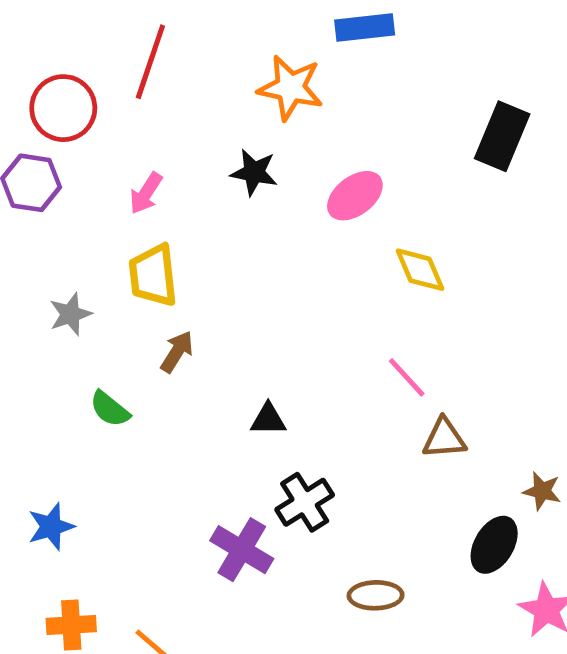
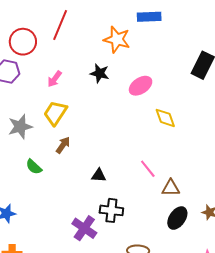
yellow trapezoid: (153, 275) -> (55, 113), turned 36
gray star: (70, 314) -> (20, 127), size x1.4
pink line: (407, 377) -> (148, 169), moved
black cross: (305, 502) -> (111, 210), turned 35
black ellipse: (494, 545) -> (177, 218), moved

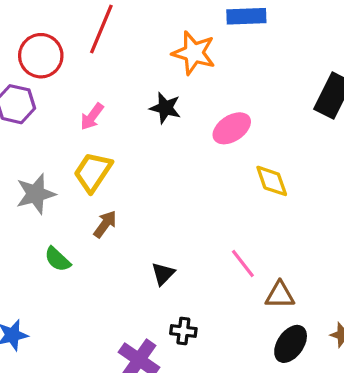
black triangle: (99, 175) -> (163, 274), turned -49
black cross: (111, 210) -> (183, 331), size x0.7

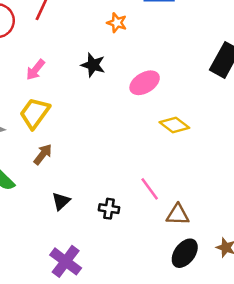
orange star: (194, 53) -> (117, 23), size x0.6
yellow diamond: (272, 181) -> (174, 125), turned -36
black triangle: (163, 274) -> (61, 201), moved
black cross: (183, 331) -> (109, 209), moved

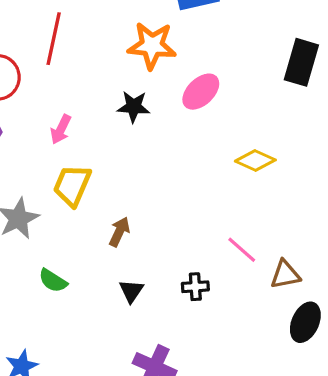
orange star: (117, 23) -> (152, 46), size x1.8
pink ellipse: (145, 83) -> (201, 92), moved
brown arrow: (43, 154) -> (119, 232), moved

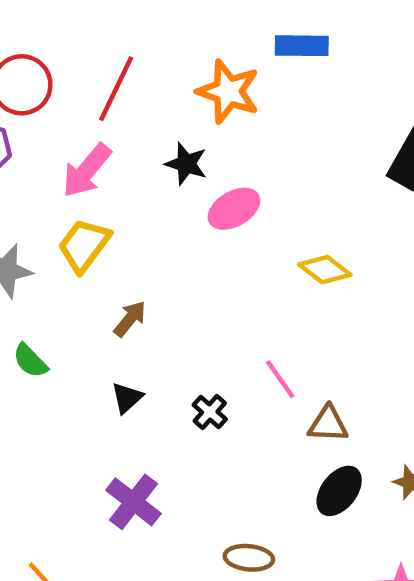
red line: (54, 39) -> (116, 89), moved
pink ellipse: (201, 92) -> (234, 209), moved
pink arrow: (61, 129) -> (87, 171), size x1.5
black cross: (195, 287) -> (210, 412), turned 32

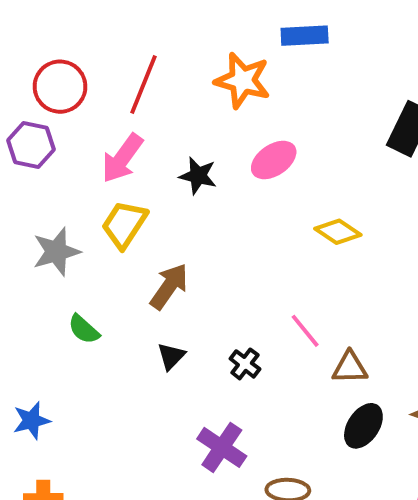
black star: (186, 164) -> (198, 176), moved
pink ellipse: (234, 209) -> (274, 160), moved
brown arrow: (130, 319) -> (169, 286), size x1.4
purple cross: (133, 502) -> (222, 447), moved

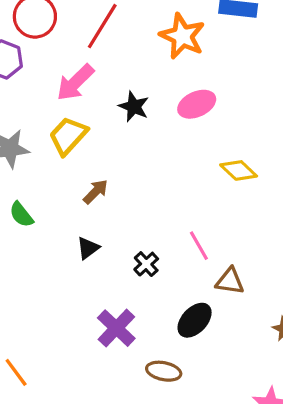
brown arrow: (169, 286) -> (96, 192), size x0.7
black ellipse: (363, 426) -> (195, 320), moved

